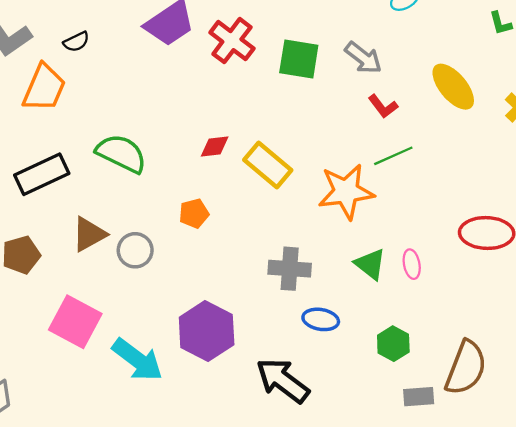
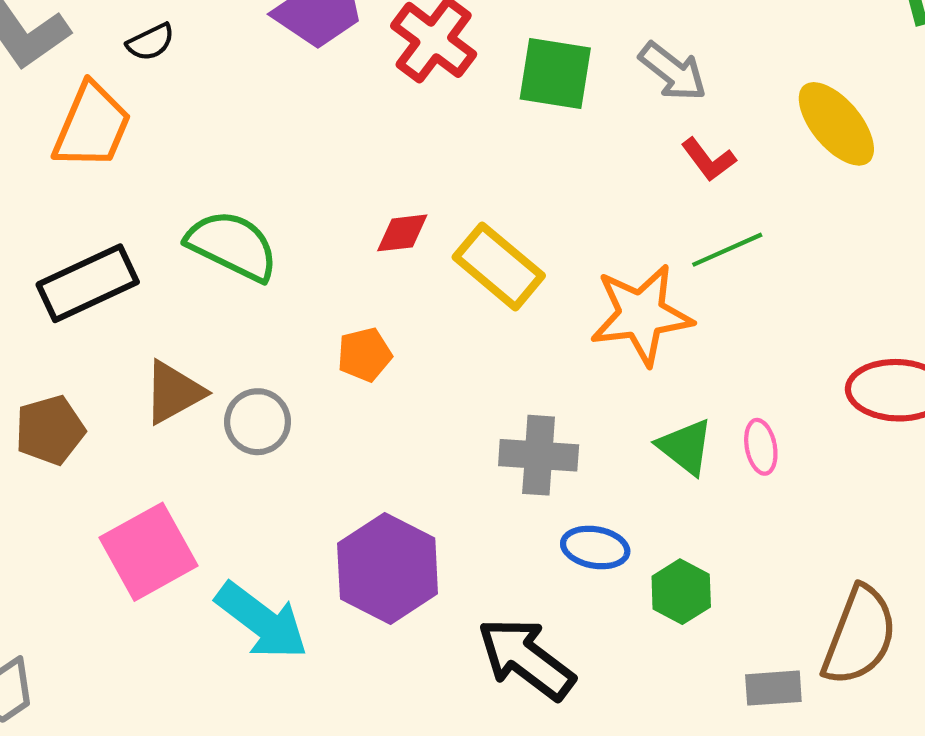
pink square: (75, 322) -> (148, 552), turned 33
green hexagon: (393, 344) -> (681, 592), moved

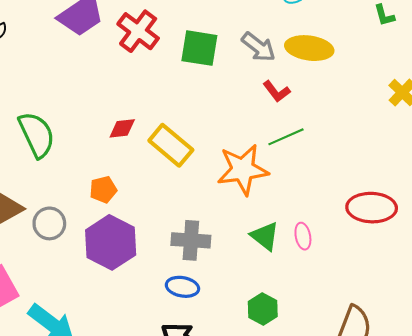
yellow ellipse: (836, 124) -> (309, 48), moved, turned -42
green semicircle: (232, 246) -> (37, 135), turned 39
blue ellipse: (595, 547) -> (182, 287), moved
purple hexagon: (388, 568) -> (111, 242), moved

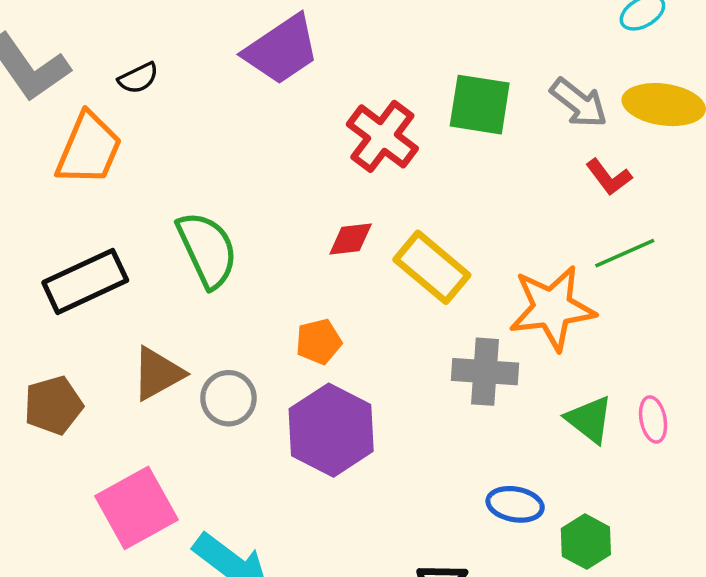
red cross: (138, 31) -> (382, 136), moved
gray cross: (191, 240) -> (485, 372), moved
blue ellipse: (182, 287) -> (515, 504), moved

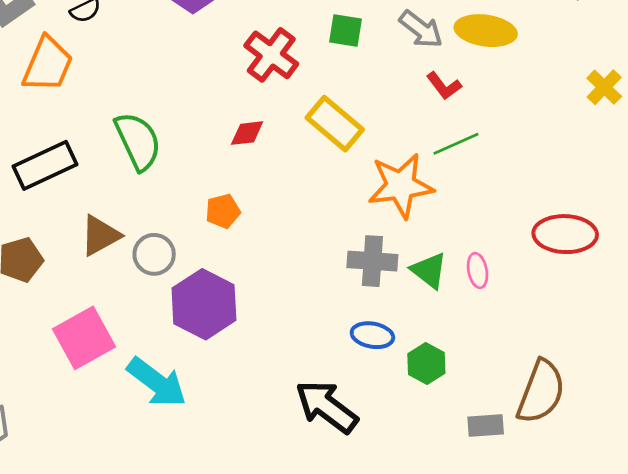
green square: (480, 105) -> (345, 31), size x0.7
yellow rectangle: (432, 267) -> (335, 124), moved
gray cross: (485, 372) -> (372, 261), moved
purple hexagon: (331, 430) -> (204, 304), moved

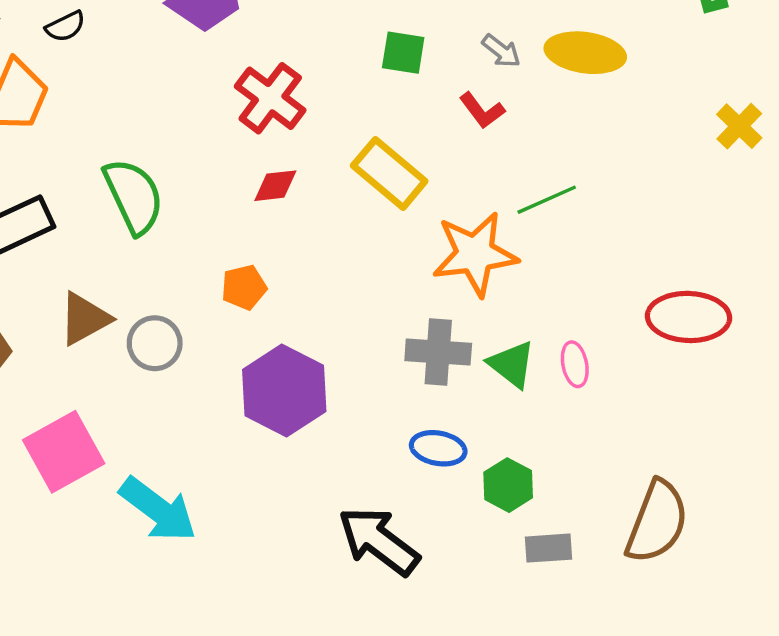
gray arrow: (421, 29) -> (501, 51), size x0.7
red cross: (271, 55) -> (270, 98), moved
red L-shape: (444, 86) -> (482, 110), moved
purple hexagon: (204, 304) -> (284, 391), moved
gray rectangle: (486, 425) -> (548, 548), moved

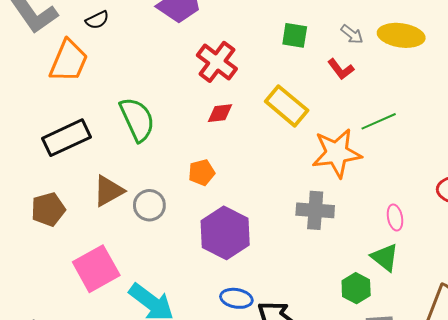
green triangle: (512, 364) -> (385, 257), moved
blue ellipse: (438, 448) -> (236, 298), moved

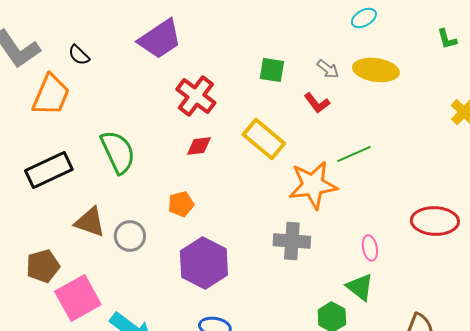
black semicircle: (97, 20) -> (79, 55), turned 70
brown triangle: (108, 191) -> (90, 222), turned 48
brown pentagon: (48, 209) -> (43, 266), moved

